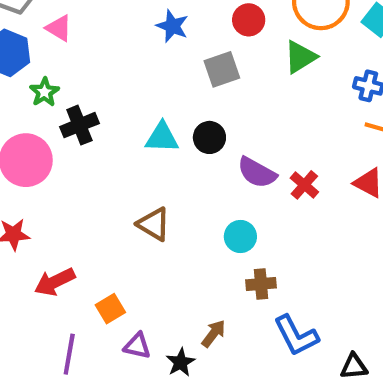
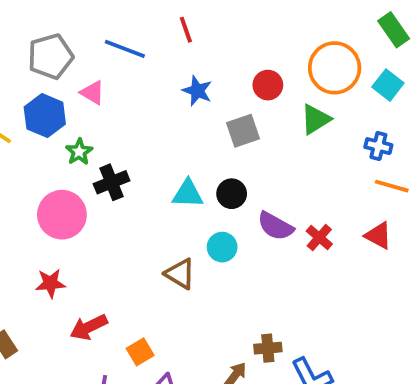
cyan circle: (240, 236) -> (222, 247), moved
brown cross: (261, 284) -> (268, 348), moved

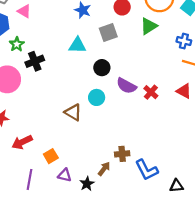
cyan triangle: (188, 194) -> (77, 45), moved

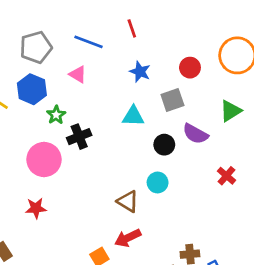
pink triangle: (24, 11) -> (78, 74), moved
green triangle: (149, 26) -> (231, 111), moved
purple semicircle: (126, 86) -> (195, 134), moved
red arrow: (22, 142) -> (128, 238), moved

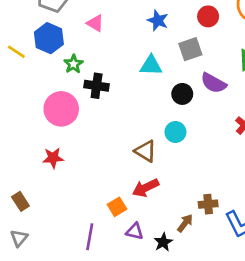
black cross: (79, 137) -> (97, 86), turned 30

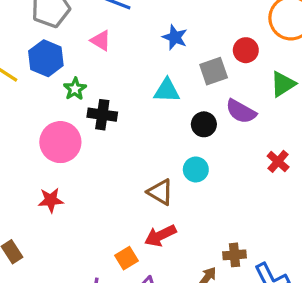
red circle: (208, 16) -> (246, 50), moved

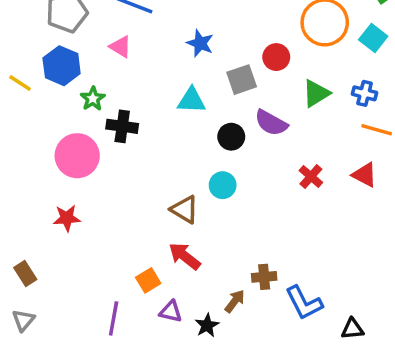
red arrow: (160, 236) -> (185, 256), turned 64

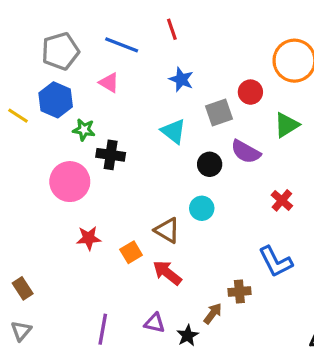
green star: (93, 99) -> (84, 130), turned -30
cyan triangle: (191, 100) -> (173, 131), turned 36
red star: (67, 218) -> (89, 238), moved
orange square: (148, 280) -> (131, 252), moved
blue L-shape: (304, 303) -> (276, 262), moved

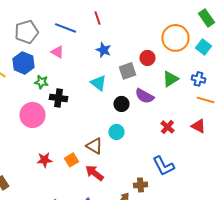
red star: (89, 238) -> (44, 160), moved

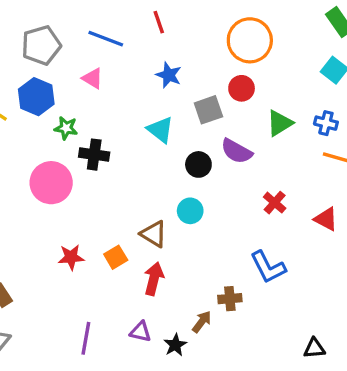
orange circle: (175, 38) -> (250, 40), moved
red triangle: (198, 126) -> (326, 219), moved
red arrow: (94, 173) -> (154, 279), turned 66

